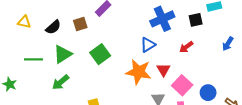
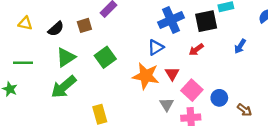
black square: (196, 20) -> (206, 21), size x1.5
green line: (34, 59) -> (23, 63), moved
green arrow: (61, 82) -> (64, 87), size x1.4

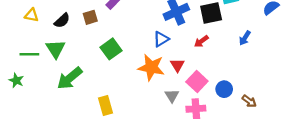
green triangle: (66, 57) -> (55, 49), moved, turned -30

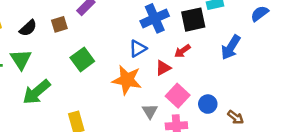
blue arrow: (245, 38) -> (231, 47), size x1.5
red triangle: (177, 65) -> (163, 68), moved, turned 32

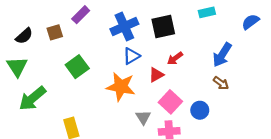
blue cross: (155, 18) -> (124, 26), moved
black square: (193, 20) -> (163, 26), moved
brown arrow: (236, 117) -> (221, 83), moved

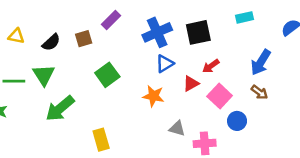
orange star: (121, 87) -> (153, 96), size x0.7
pink square: (170, 102) -> (220, 96), moved
gray triangle: (143, 117) -> (177, 128), turned -42

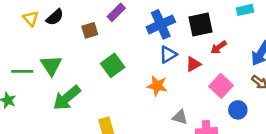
yellow triangle: (16, 36) -> (31, 18), moved, turned 35
black semicircle: (51, 42) -> (55, 17), moved
red arrow: (211, 66) -> (219, 47), moved
red triangle: (191, 84) -> (193, 64), moved

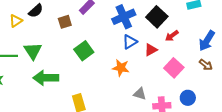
yellow triangle: (31, 18) -> (16, 21), moved, turned 40
black square: (201, 24) -> (157, 17), turned -35
green arrow: (67, 98) -> (46, 78), turned 40
blue circle: (238, 110) -> (188, 98), moved

